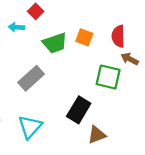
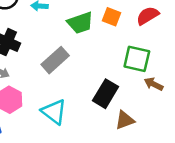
red semicircle: (118, 36) -> (148, 16), turned 60
brown arrow: (130, 59) -> (154, 84), moved
cyan triangle: (30, 127) -> (54, 112), turned -35

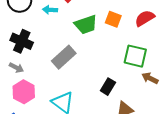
black rectangle: (106, 94) -> (108, 87), size x0.7

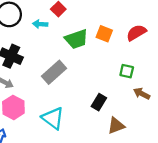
green square: (135, 56) -> (127, 71), size x0.6

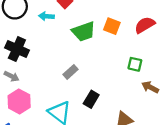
gray rectangle: (54, 72) -> (70, 72), moved, size x0.6
black rectangle: (99, 102) -> (91, 99), moved

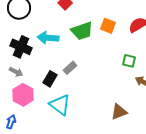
cyan arrow: (46, 16) -> (48, 38), moved, size x1.5
black rectangle: (91, 99) -> (50, 79), moved

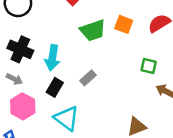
cyan arrow: (48, 38) -> (52, 58), moved, turned -85
gray rectangle: (70, 68) -> (88, 78), moved

